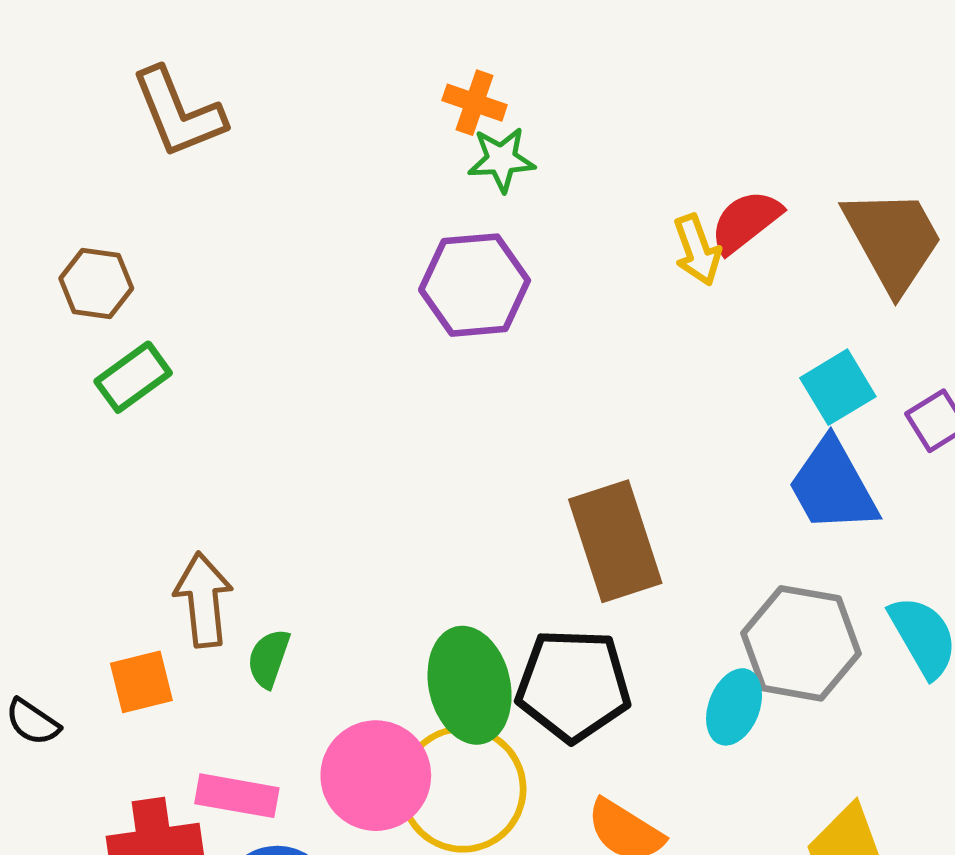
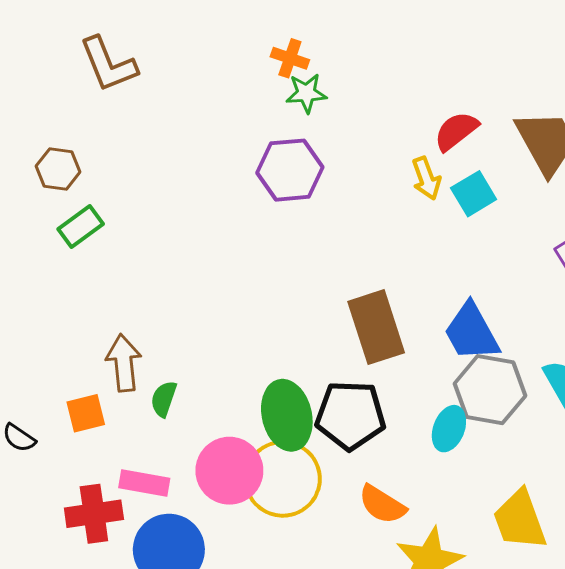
yellow arrow: (697, 250) -> (426, 178), moved
cyan square: (838, 387) -> (474, 194), moved
blue trapezoid: (833, 486) -> (472, 332), moved

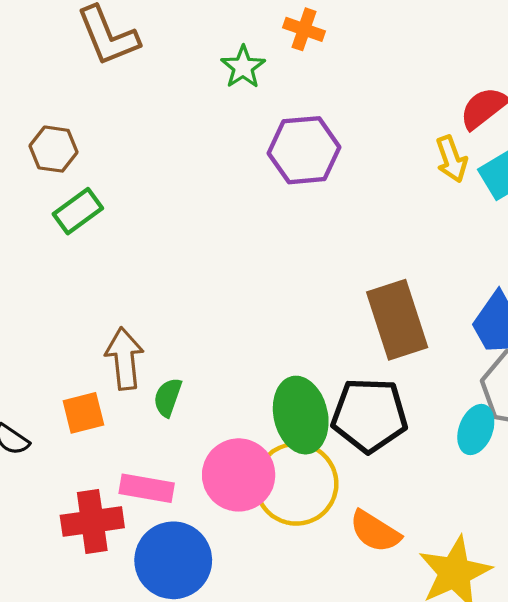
green star: (306, 93) -> (243, 67), moved, turned -30
orange semicircle: (382, 505) -> (375, 531), moved

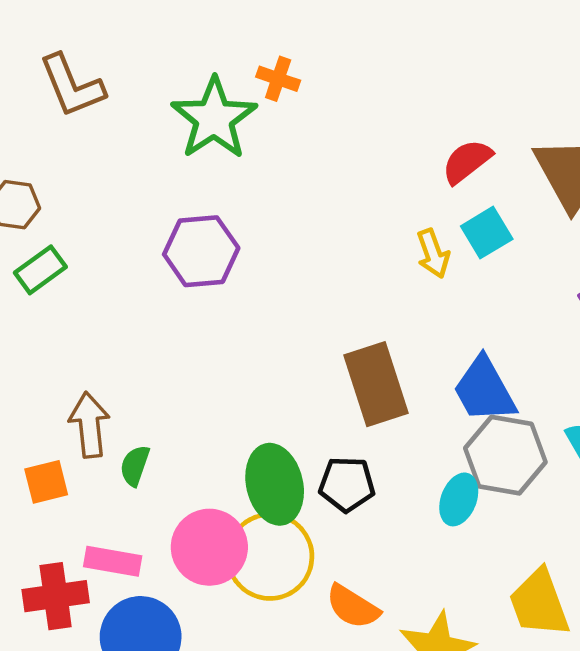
green star: (243, 67) -> (214, 118), size x1.8
purple hexagon: (304, 150) -> (201, 251), moved
yellow arrow: (451, 159) -> (433, 254), moved
black pentagon: (369, 415) -> (347, 484), size x0.7

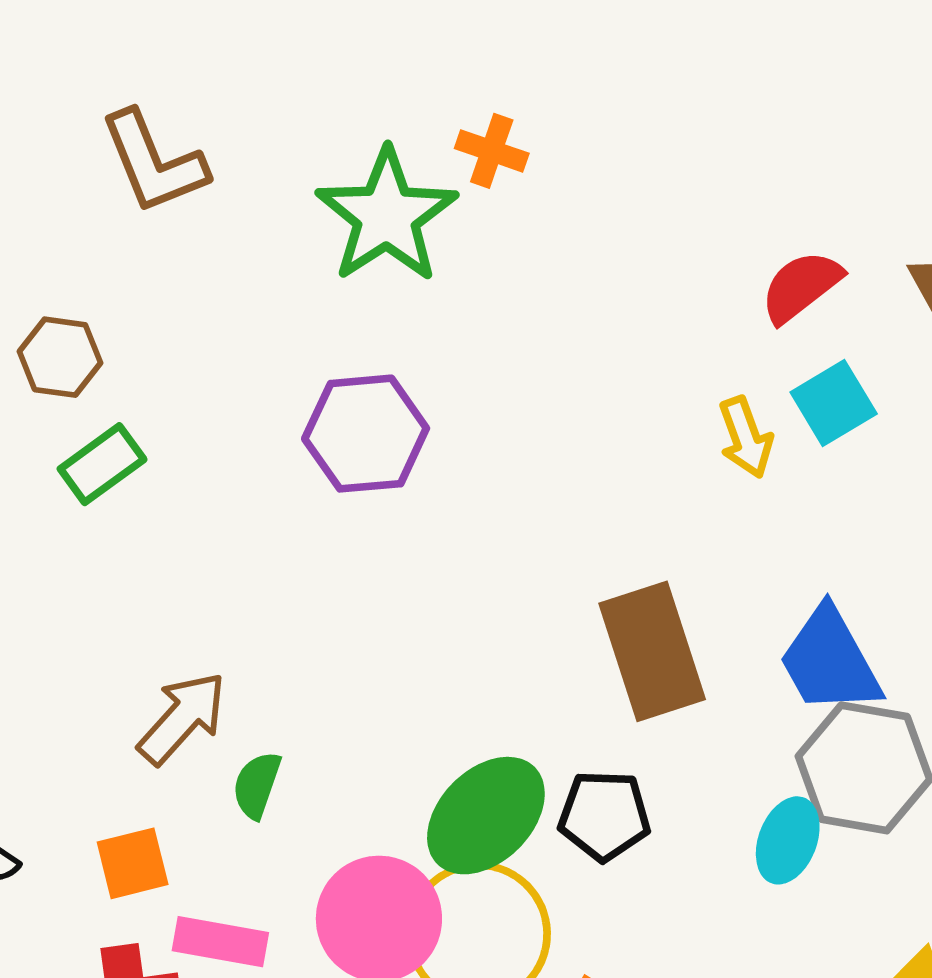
brown arrow: (89, 425) -> (182, 718), turned 48
orange square: (46, 482) -> (133, 863), moved
green ellipse: (275, 484) -> (486, 816), turned 58

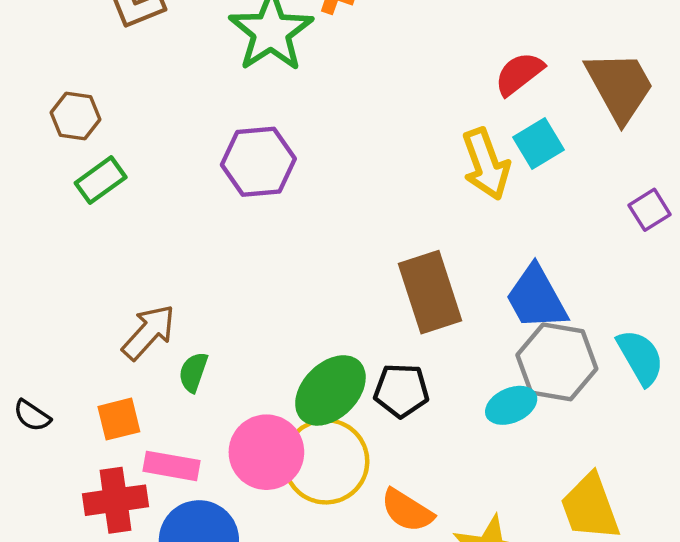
yellow arrow: (746, 437) -> (486, 164), size x1.5
cyan ellipse: (788, 840) -> (511, 405), turned 45

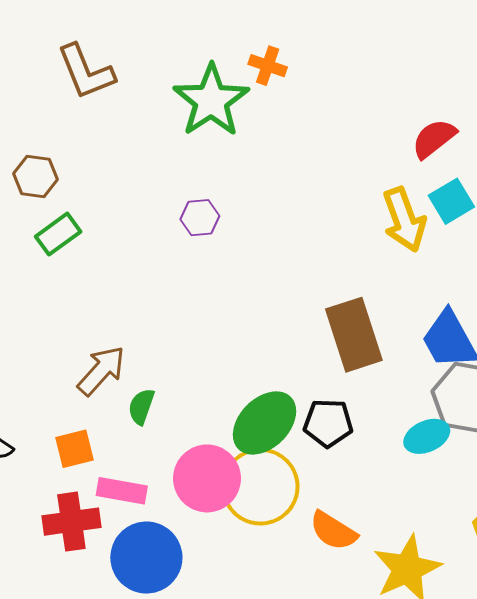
purple hexagon: (258, 162) -> (200, 218), size x0.6

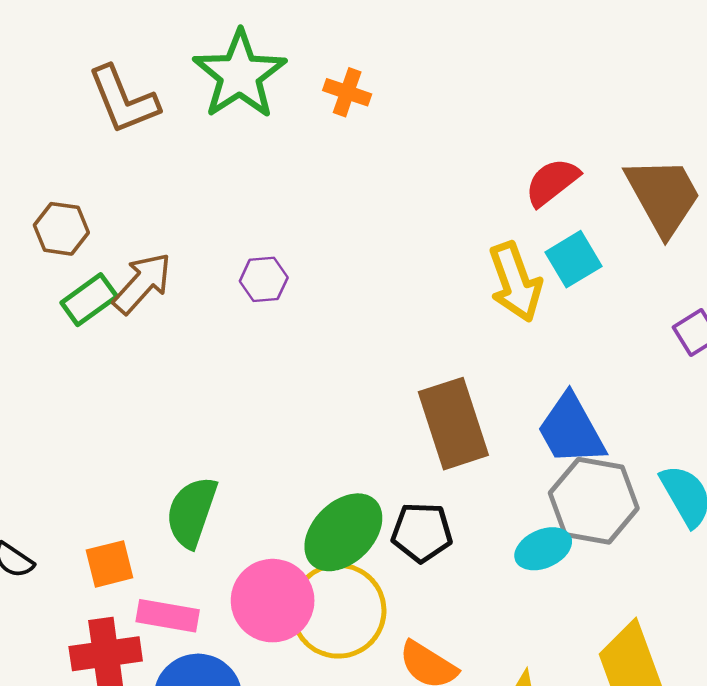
green star: (211, 101) -> (240, 75), moved
brown arrow: (101, 371) -> (142, 283), moved
green semicircle: (141, 407) -> (192, 512), size x1.6

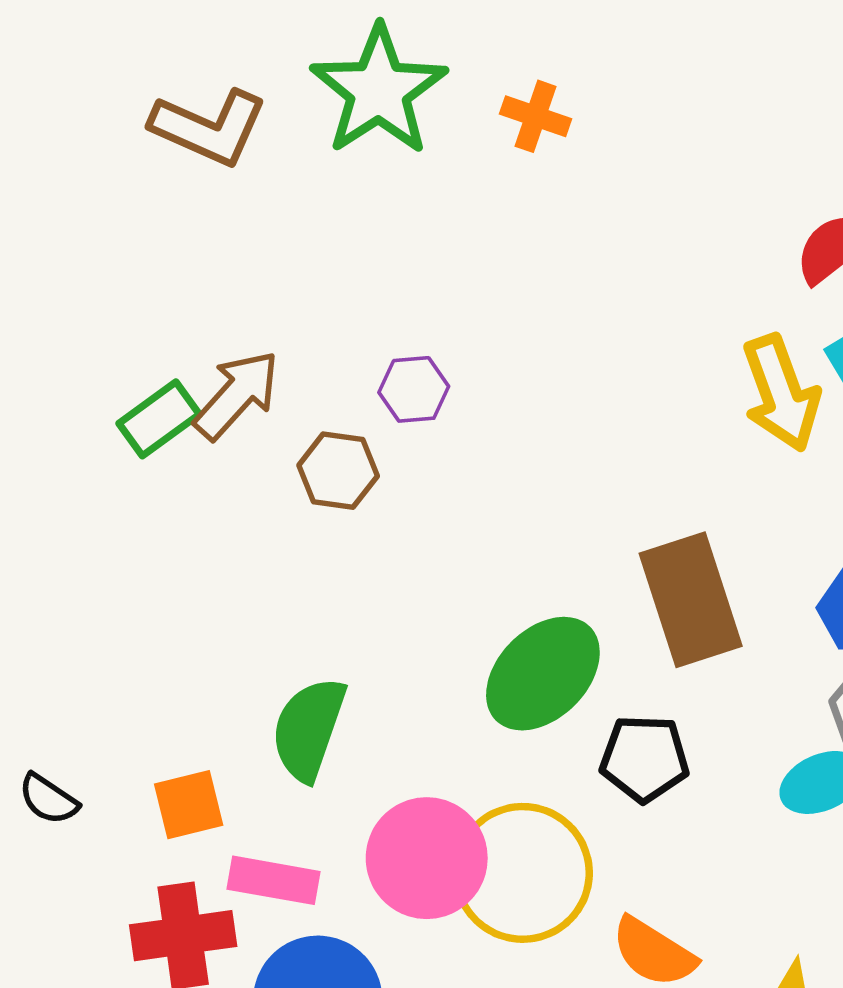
brown L-shape: (123, 100) -> (209, 127), turned -44
brown hexagon: (61, 229) -> (338, 471), moved
green ellipse: (343, 532) -> (543, 674), moved

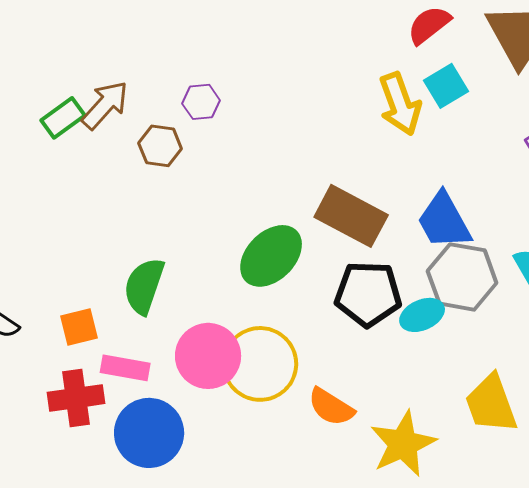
brown rectangle: (691, 600) -> (351, 216), turned -44
black pentagon: (644, 758) -> (368, 294), moved, size x1.4

